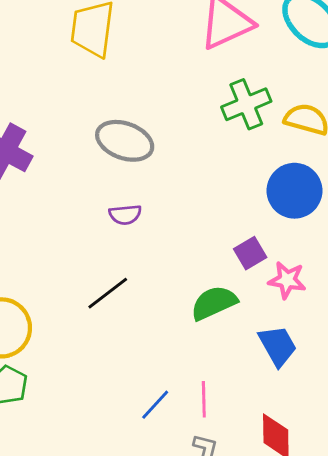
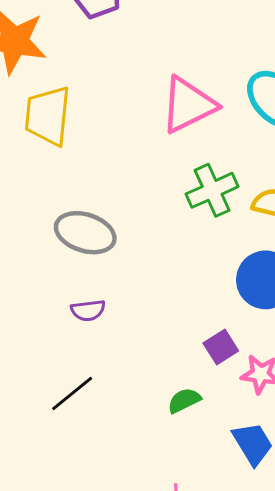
green semicircle: (214, 303) -> (184, 400), size x0.7

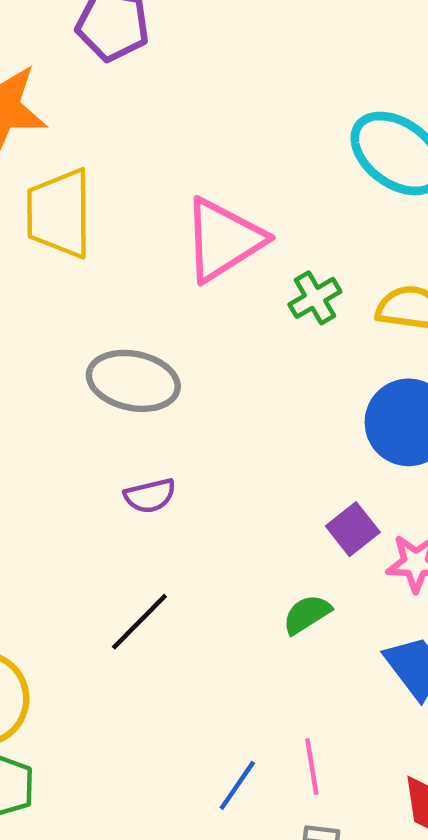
pink triangle: (188, 105) -> (223, 240), moved
green cross: (212, 190) -> (315, 298), size x0.7

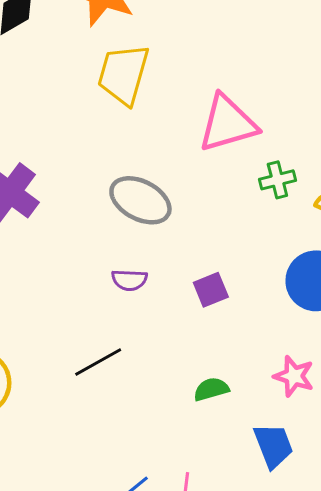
purple square: (353, 529) -> (211, 290), moved

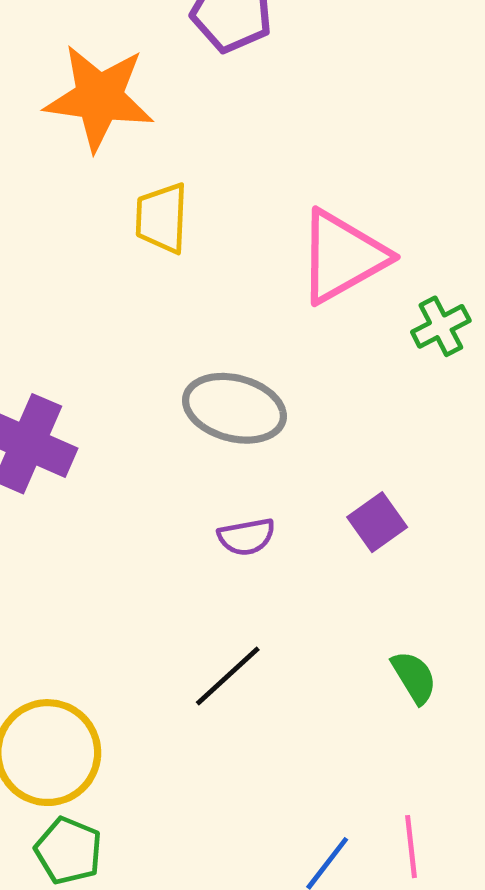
yellow trapezoid: (123, 74) -> (162, 218), size x0.7
green semicircle: (211, 389) -> (414, 677), turned 88

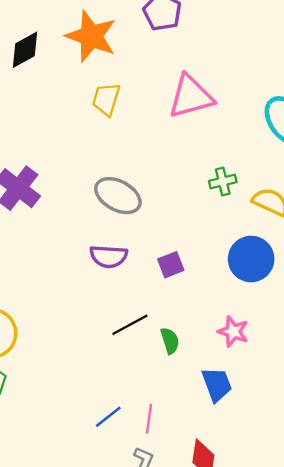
pink triangle: (342, 257) -> (191, 96), moved
purple semicircle: (246, 537) -> (109, 256), size x1.4
black line: (228, 676) -> (130, 325), moved

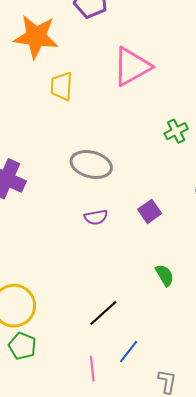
purple semicircle: (109, 256) -> (96, 217), size x0.7
black line: (130, 325) -> (103, 313), moved
pink line: (149, 419) -> (92, 369), moved

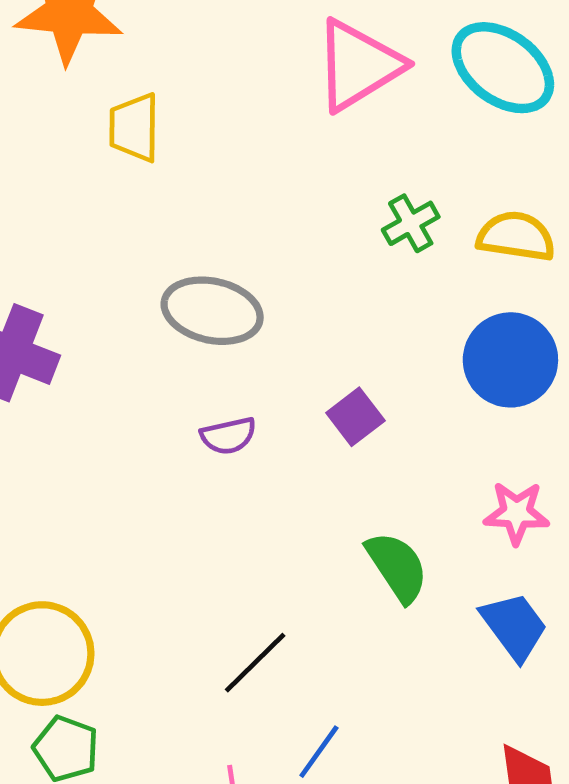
pink triangle: (132, 67) -> (358, 65), moved
green semicircle: (165, 275) -> (397, 567), size x1.4

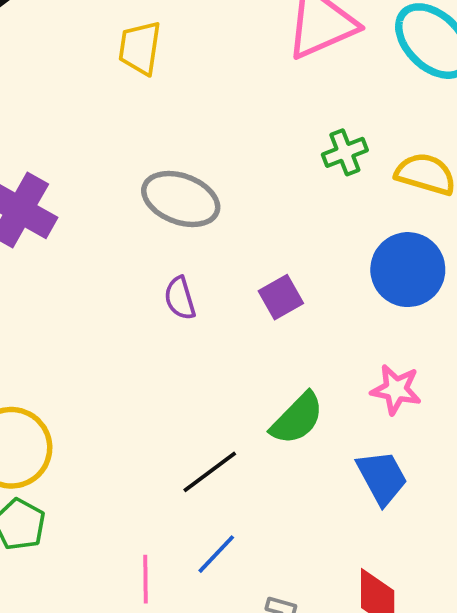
purple semicircle: (228, 436) -> (180, 298), turned 78
green semicircle: (397, 567) -> (297, 419), turned 70
black line: (255, 663) -> (210, 472), moved

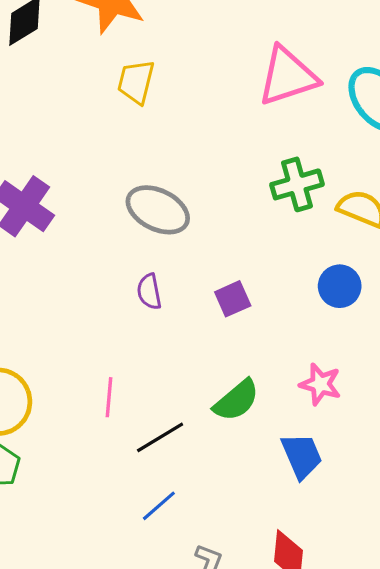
green cross: (345, 152) -> (297, 184), size x1.4
blue circle: (408, 270) -> (340, 286), size x0.7
pink line: (145, 579) -> (109, 397), moved

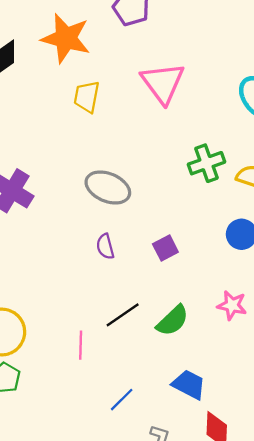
pink triangle: (288, 76) -> (163, 83), moved, turned -45
pink line: (109, 397) -> (81, 345), moved
black line: (160, 437) -> (123, 315), moved
blue trapezoid: (302, 456) -> (189, 384), moved, turned -36

